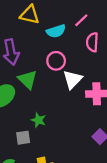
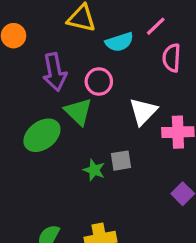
pink circle: (56, 61) -> (99, 82), moved
gray square: (23, 138) -> (121, 161), moved

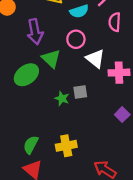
pink circle: (99, 82) -> (76, 39), moved
white triangle: (143, 112) -> (95, 59), turned -36

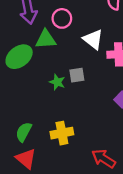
pink circle: (76, 39) -> (62, 18), moved
green triangle: (51, 59) -> (46, 39), turned -48

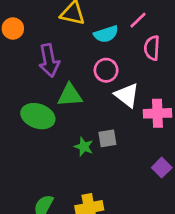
pink circle: (62, 18) -> (106, 70), moved
green ellipse: (19, 57) -> (38, 116), turned 56

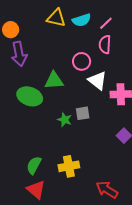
cyan semicircle: (106, 34) -> (82, 20), moved
pink semicircle: (152, 48) -> (105, 44), moved
purple arrow: (49, 60) -> (19, 54), moved

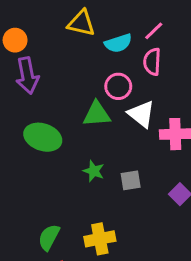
cyan semicircle: (82, 20) -> (118, 43), moved
green triangle: (54, 81) -> (97, 114), moved
gray square: (83, 113) -> (131, 180), moved

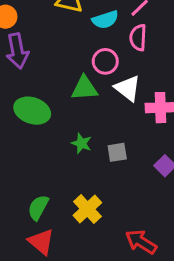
yellow cross: (100, 239) -> (87, 209), turned -32

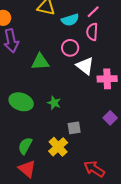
green triangle: (84, 88) -> (40, 62), moved
green ellipse: (32, 111) -> (21, 102), moved
gray square: (117, 152) -> (74, 128), moved

